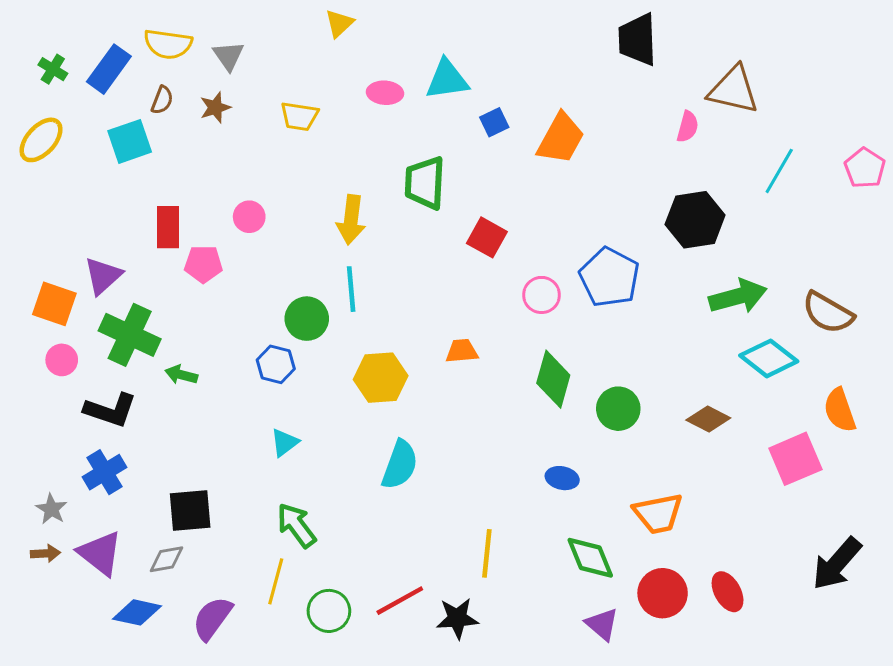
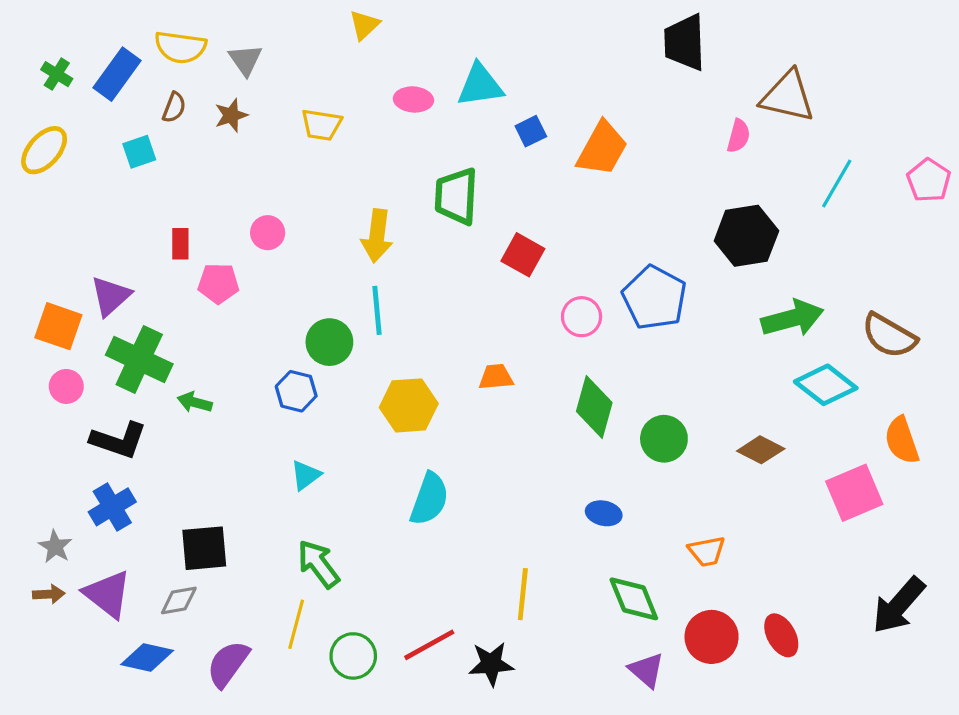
cyan square: (130, 141) -> (139, 152), size x0.7
red rectangle: (168, 227) -> (180, 244), size x0.7
orange trapezoid: (658, 513) -> (707, 551), size x0.7

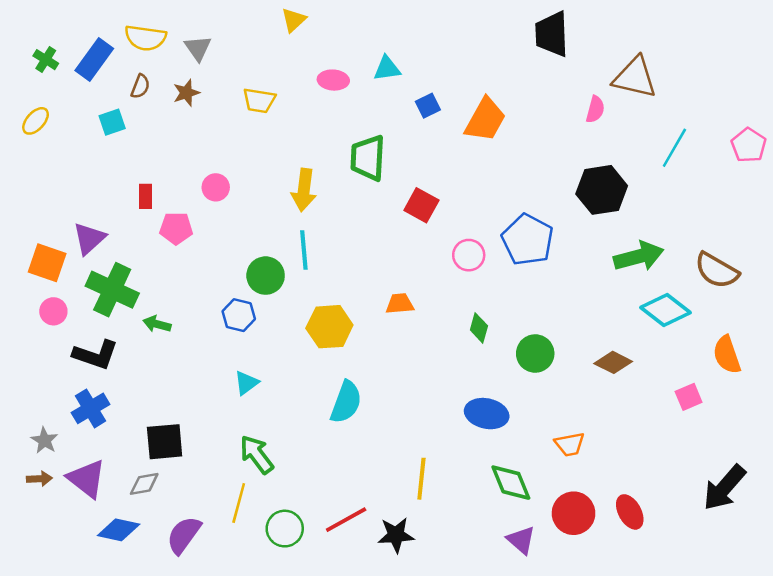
cyan triangle: (480, 85) -> (387, 69), size x0.7
yellow ellipse: (44, 150) -> (36, 121), size x0.7
green diamond: (594, 407) -> (479, 328), size x0.6
pink square: (854, 493) -> (689, 397), size x0.6
blue ellipse: (604, 513) -> (487, 414), size x1.5

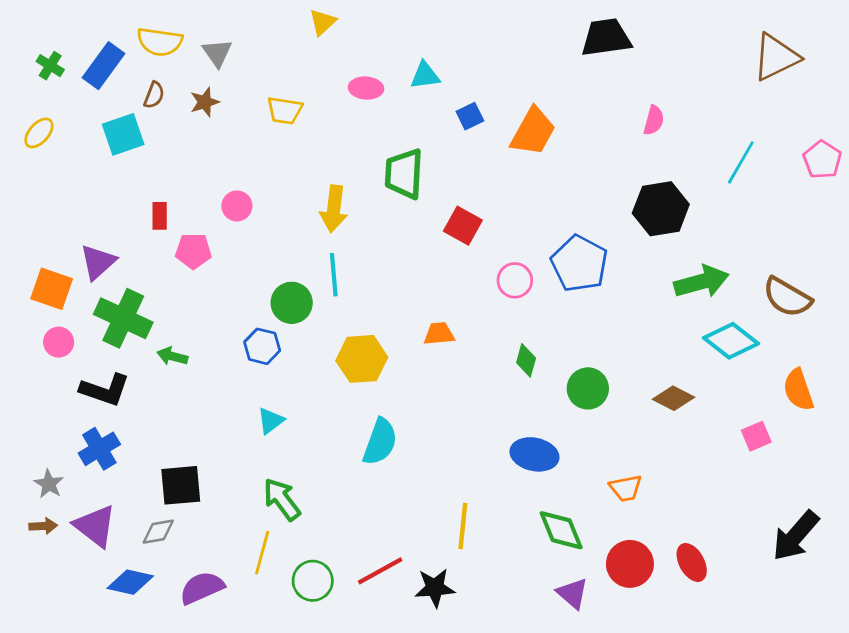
black trapezoid: (552, 34) -> (606, 38), turned 84
brown triangle: (635, 77) -> (776, 57), moved, turned -39
cyan square: (112, 122) -> (123, 134), size x1.4
purple semicircle: (184, 535) -> (202, 588), turned 30

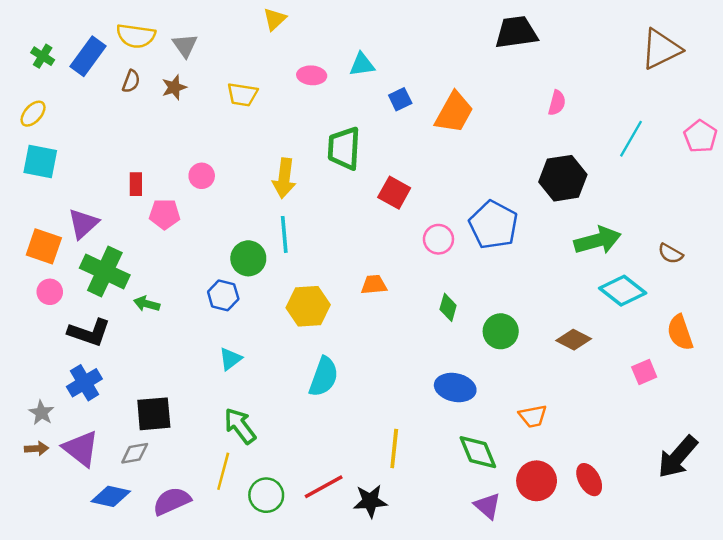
cyan square: (123, 134) -> (40, 161), moved, turned 30
brown semicircle: (787, 297) -> (670, 254), size x0.6

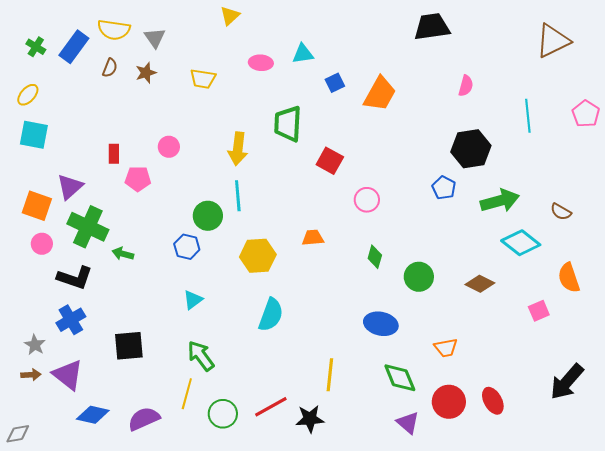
cyan line: (631, 139) -> (528, 116), turned -36
blue pentagon: (493, 225) -> (444, 188), moved, size x0.6
gray diamond: (135, 453) -> (18, 434), moved

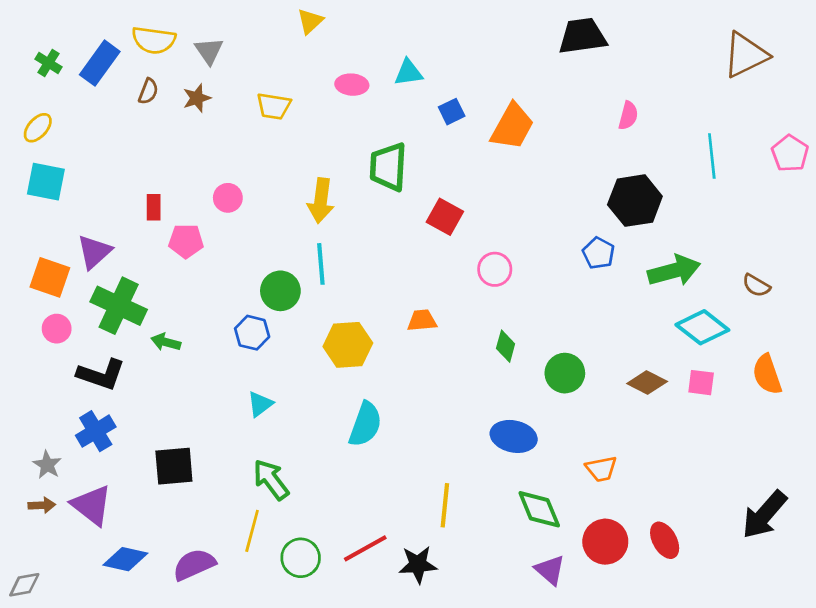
pink square: (539, 311) -> (701, 383), moved, turned 30

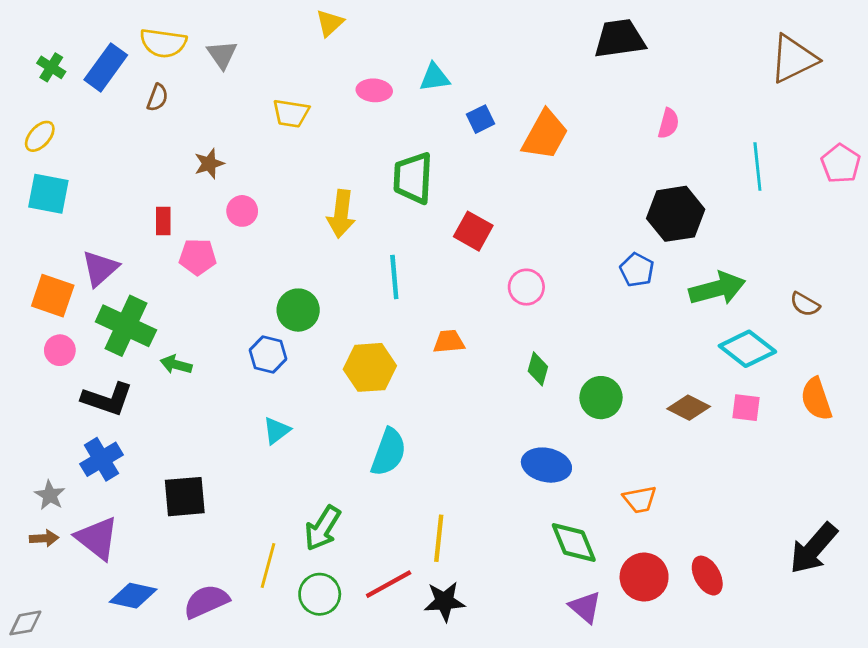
brown star: (197, 98) -> (209, 164), moved
cyan line: (321, 264) -> (394, 277), moved
green arrow: (271, 480) -> (323, 528), moved, turned -111
yellow line: (445, 505) -> (439, 538), moved

